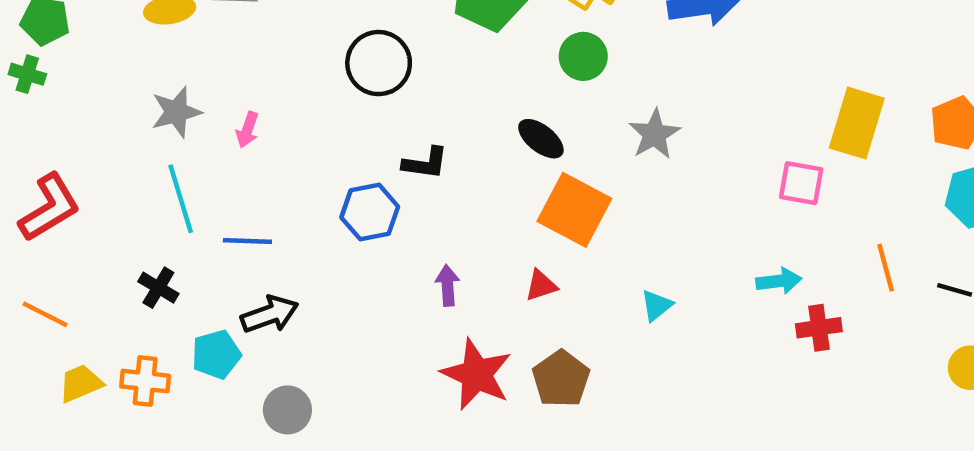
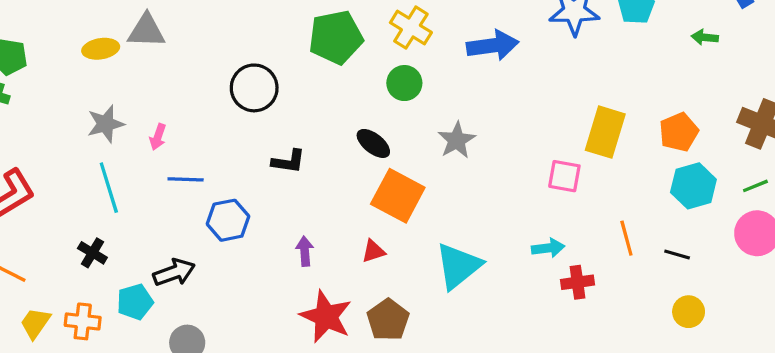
blue hexagon: (370, 212) -> (228, 220), moved
blue line: (247, 241) -> (186, 179), moved
cyan triangle: (657, 305) -> (458, 266), size x2.0
yellow trapezoid: (81, 383) -> (35, 323), turned -32

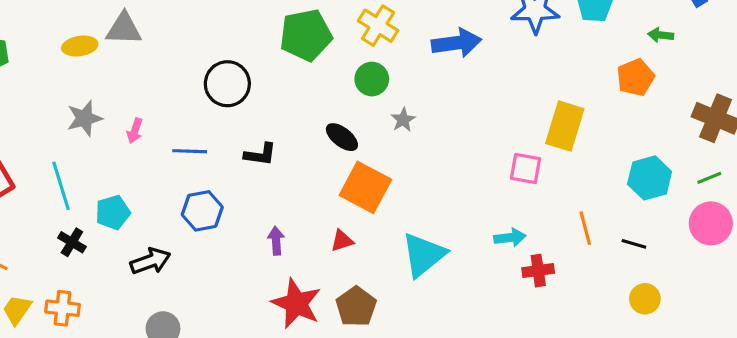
orange pentagon: (679, 132) -> (635, 77), moved
gray star: (457, 140) -> (403, 120), moved, size x0.7
blue line: (186, 179) -> (190, 151), moved
cyan line: (109, 188) -> (61, 186), moved
cyan pentagon: (135, 302) -> (113, 212), moved

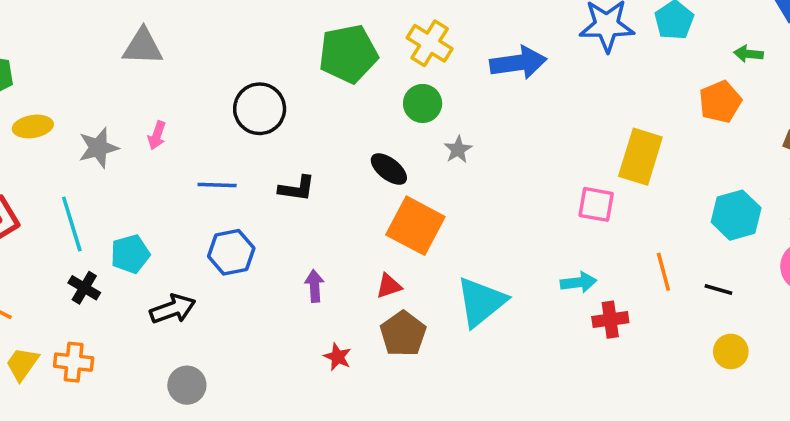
yellow ellipse: (80, 46) -> (33, 126), moved
pink arrow: (135, 131) -> (157, 135), moved
red star: (296, 303) -> (338, 357), size x0.5
brown pentagon: (356, 307) -> (403, 334), moved

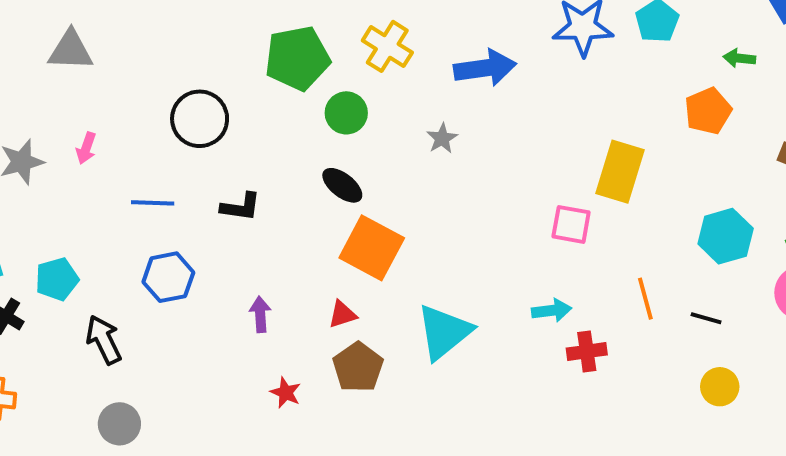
green circle: (423, 103) -> (346, 113), moved
gray star: (458, 150) -> (442, 138), moved
black arrow: (173, 309) -> (104, 340), turned -96

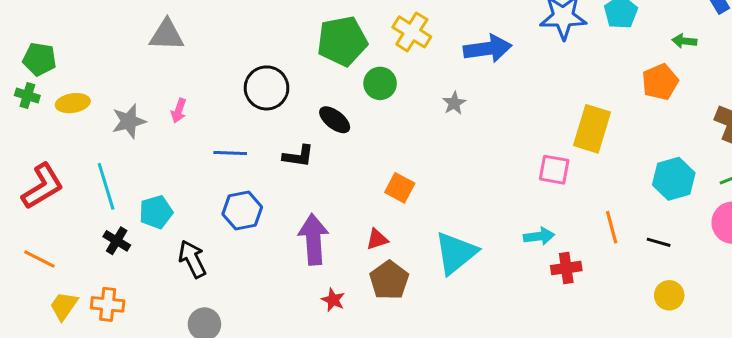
black ellipse: (342, 185) -> (335, 120), moved
orange square: (372, 248) -> (400, 188), size x0.6
purple arrow: (260, 314) -> (313, 239), size x1.8

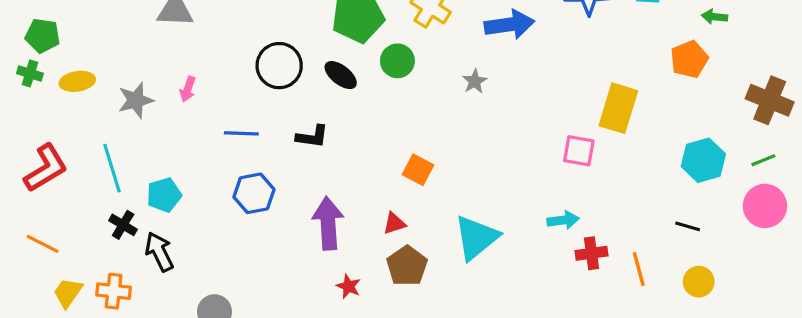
black ellipse: (335, 120) -> (341, 75), moved
orange line: (612, 227) -> (639, 269), moved
black arrow: (192, 259) -> (159, 252), moved

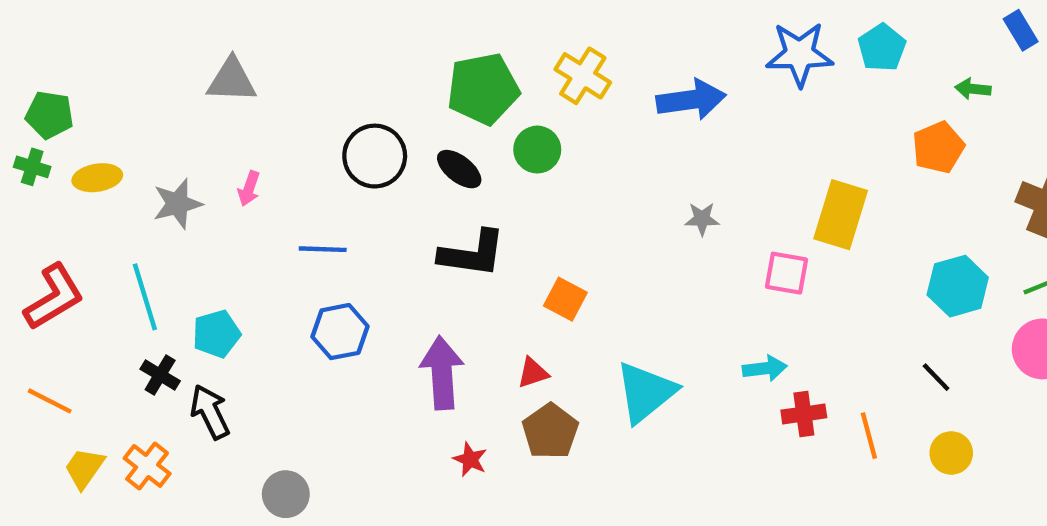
gray star: (475, 81) -> (702, 219), moved, turned 30
black L-shape: (312, 137) -> (472, 254), moved, size x1.5
black line: (688, 226) -> (936, 377), turned 30
orange cross: (114, 291) -> (147, 466), turned 32

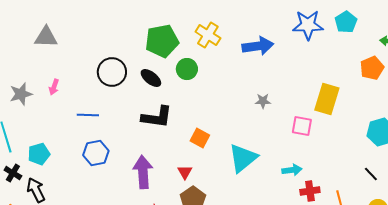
red triangle: (533, 373) -> (185, 172), turned -42
cyan triangle: (646, 392) -> (243, 158), moved

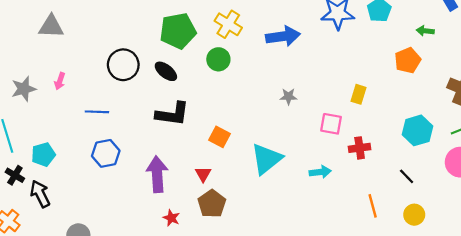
green circle: (187, 69) -> (218, 59), moved
yellow rectangle: (327, 99) -> (358, 94), size x0.6
red cross: (310, 191) -> (360, 148), moved

